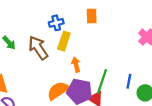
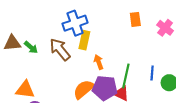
orange rectangle: (92, 16) -> (135, 19), moved
blue cross: (56, 23) -> (75, 23), size x1.6

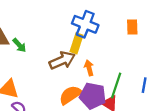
blue cross: (75, 23) -> (85, 24), moved, turned 35
brown arrow: (60, 49) -> (62, 60), moved, turned 100

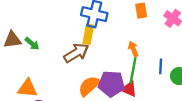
orange arrow: (89, 68) -> (133, 49), moved

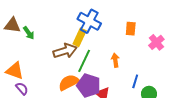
green line: (133, 70) -> (84, 61), moved

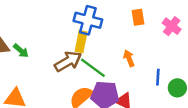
green line: (84, 61) -> (93, 68), turned -65

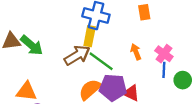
pink cross: (172, 26) -> (164, 54), moved
green arrow: (21, 51) -> (32, 45), size x1.5

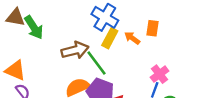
yellow rectangle: (90, 36) -> (110, 38), moved
orange arrow: (136, 52) -> (132, 38), moved, turned -49

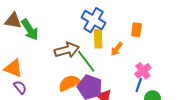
yellow rectangle: (110, 38) -> (98, 39), turned -30
orange arrow: (132, 38) -> (117, 49), moved, turned -88

